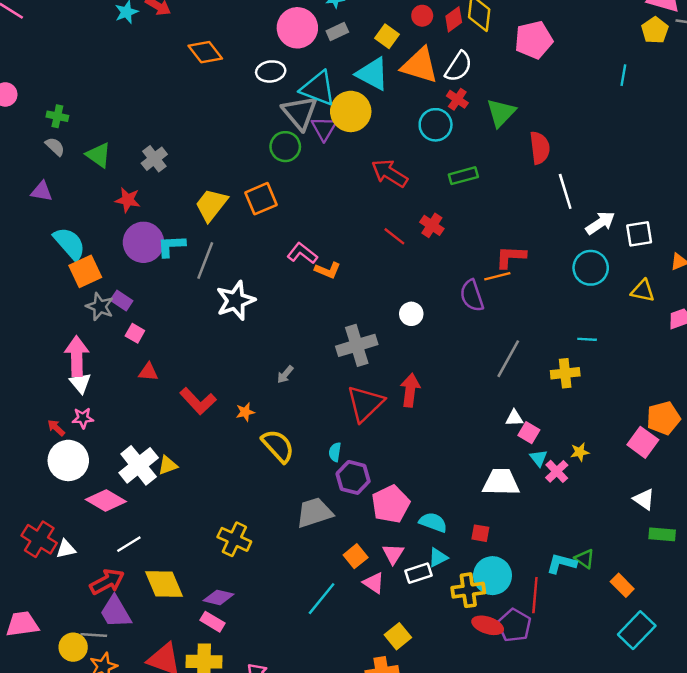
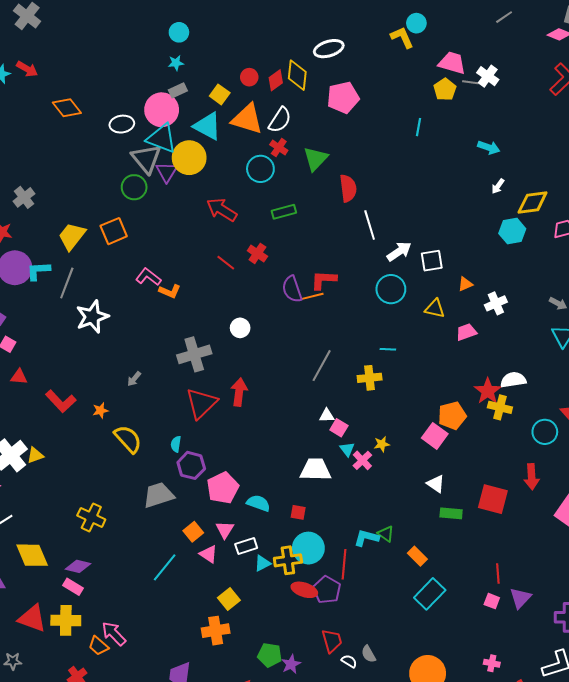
pink circle: (297, 28) -> (162, 110), moved
purple semicircle: (472, 296) -> (292, 289), moved
cyan triangle: (438, 557) -> (263, 563), moved

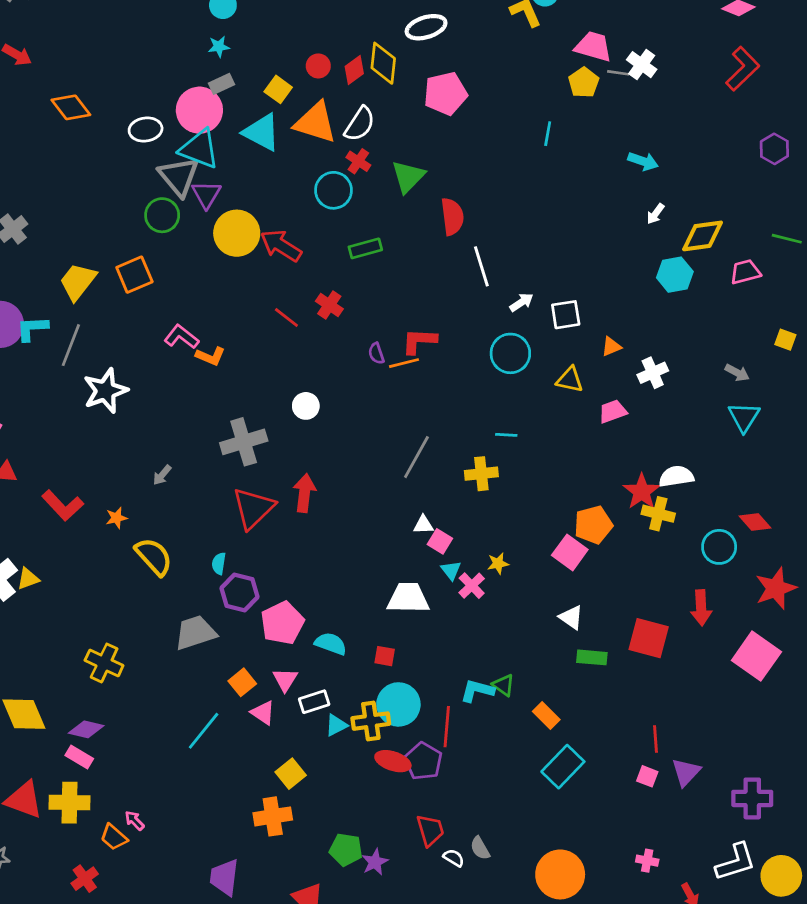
yellow circle: (189, 158) -> (237, 233), moved
white arrow: (399, 251) -> (521, 302), size x0.7
purple semicircle: (292, 289) -> (376, 353), size x0.6
pink arrow: (114, 634) -> (134, 821), size x0.6

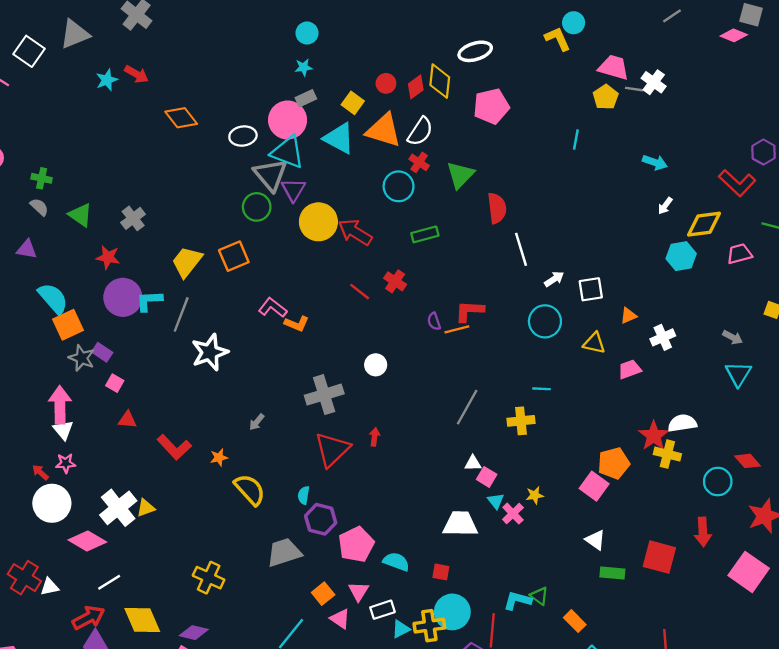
red L-shape: (743, 69) -> (737, 183), moved, turned 87
red arrow: (304, 493) -> (375, 437), size x0.6

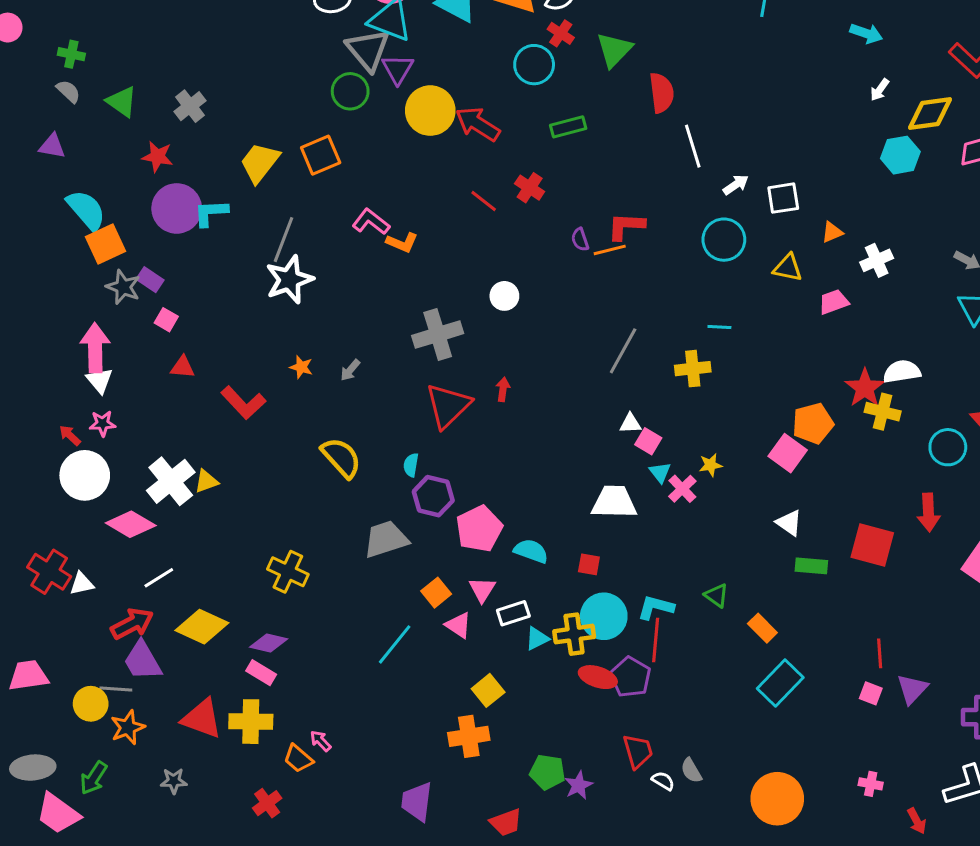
gray line: (181, 314) -> (283, 240), moved
orange star: (219, 458) -> (301, 367), moved, turned 30
cyan L-shape: (518, 601) -> (656, 607), moved
yellow diamond: (142, 620) -> (202, 627), turned -42

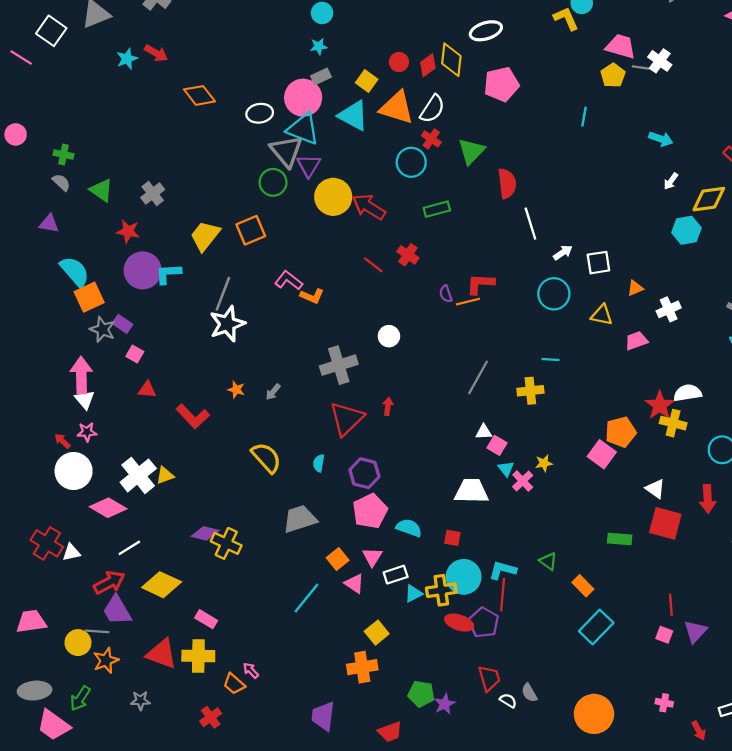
purple hexagon: (433, 496) -> (364, 473), moved
white triangle: (789, 523) -> (655, 489), moved
purple diamond: (269, 643) -> (205, 533), moved

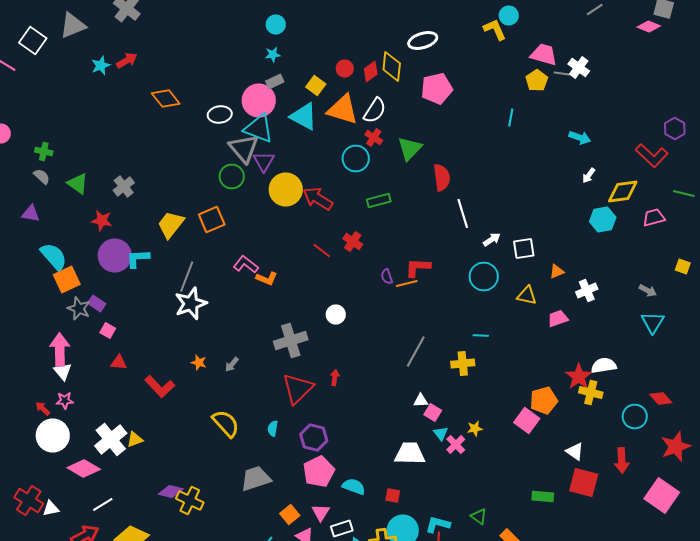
red arrow: (156, 53) -> (127, 60), turned -60

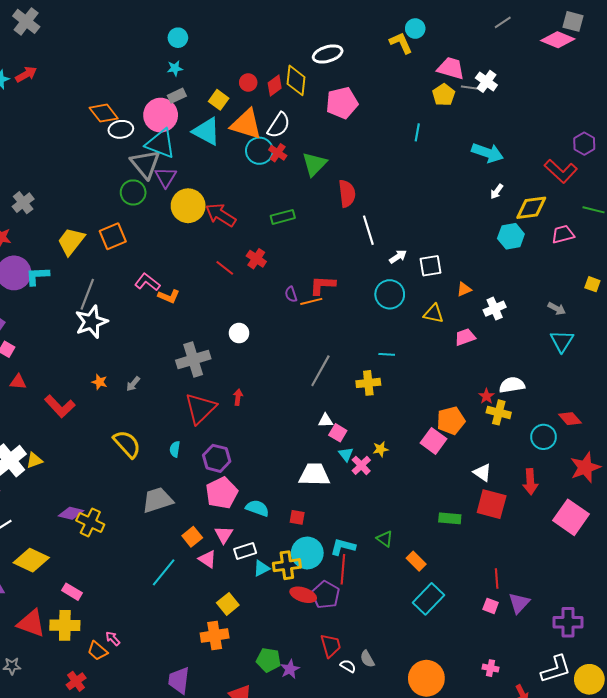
pink diamond: (649, 26) -> (558, 40), size x1.4
orange diamond: (166, 98) -> (104, 113), moved
cyan arrow: (580, 138) -> (487, 153), size x1.4
cyan circle: (356, 158) -> (259, 151), moved
red star: (579, 376) -> (486, 396), size x0.6

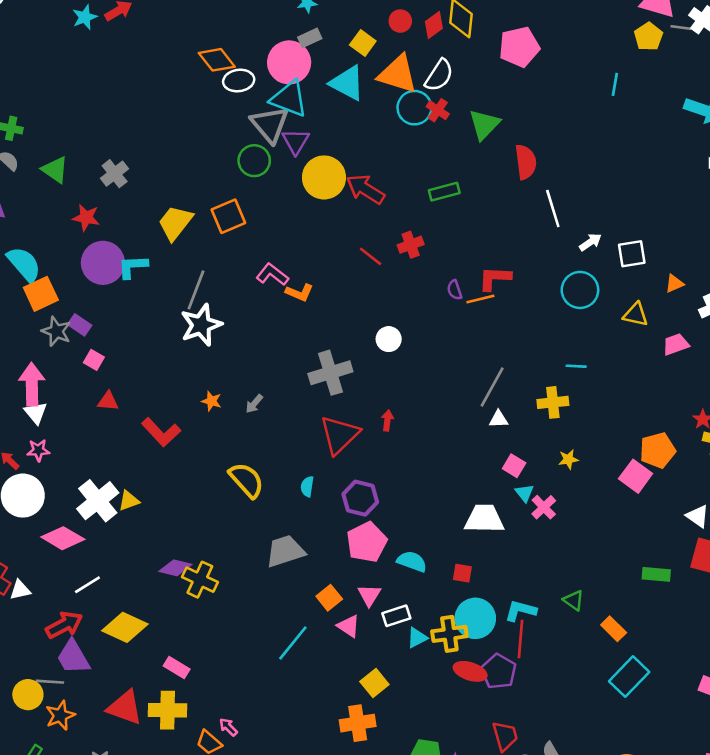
red cross: (256, 259) -> (411, 245), turned 36
white triangle: (326, 421) -> (499, 419), moved
yellow star: (381, 449) -> (568, 459), moved

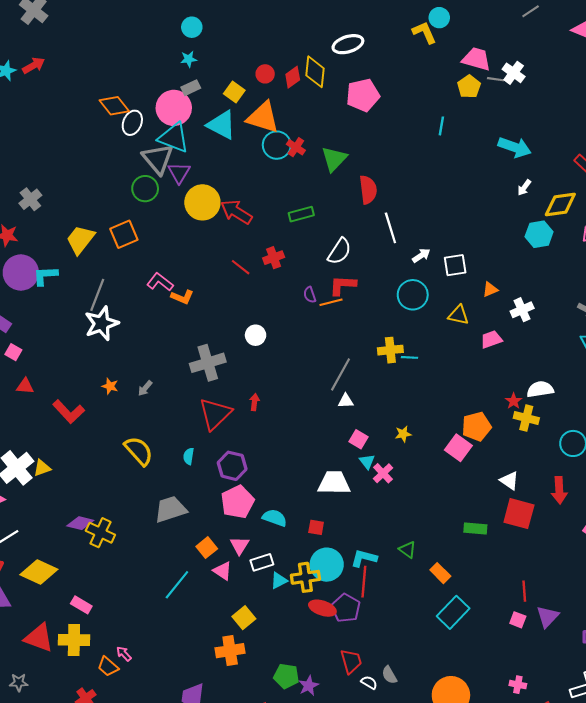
white semicircle: (439, 75) -> (339, 251), moved
white ellipse: (239, 81) -> (132, 123), turned -60
yellow cross: (553, 402) -> (390, 350), moved

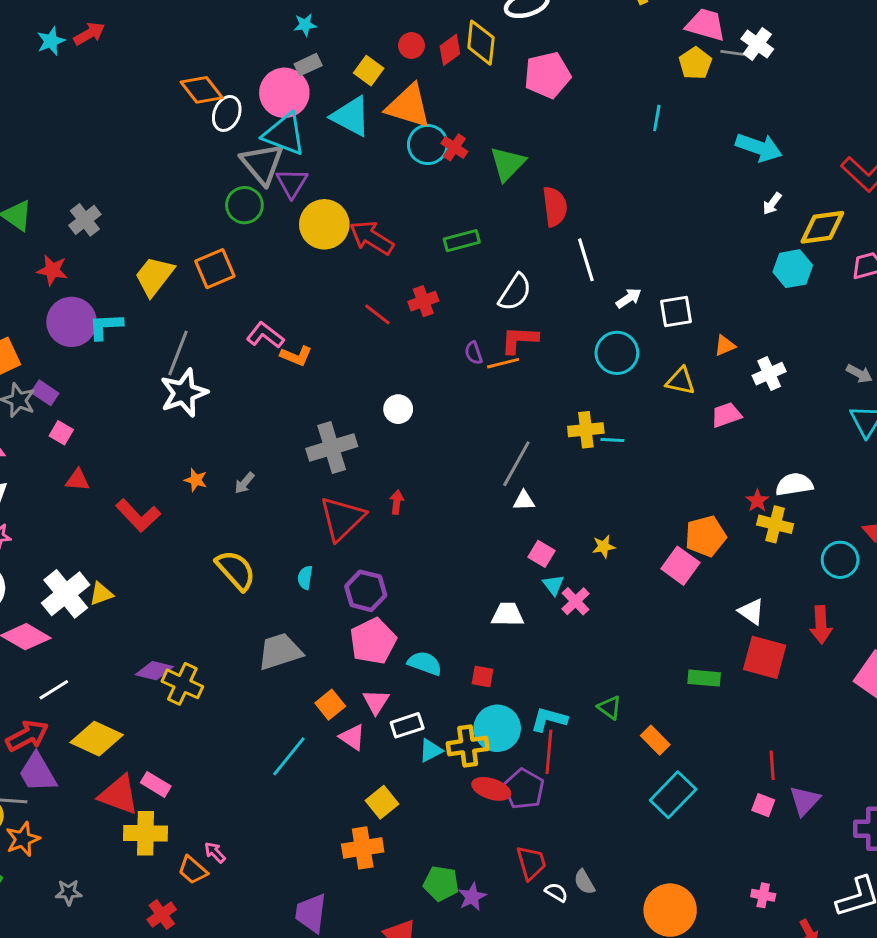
white trapezoid: (334, 483) -> (508, 614), size x0.7
red triangle: (39, 638) -> (119, 795), moved

